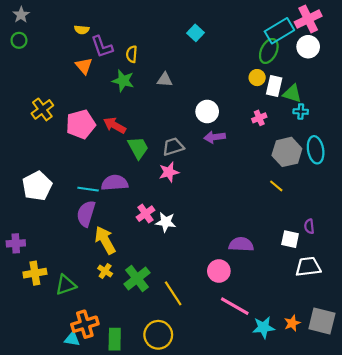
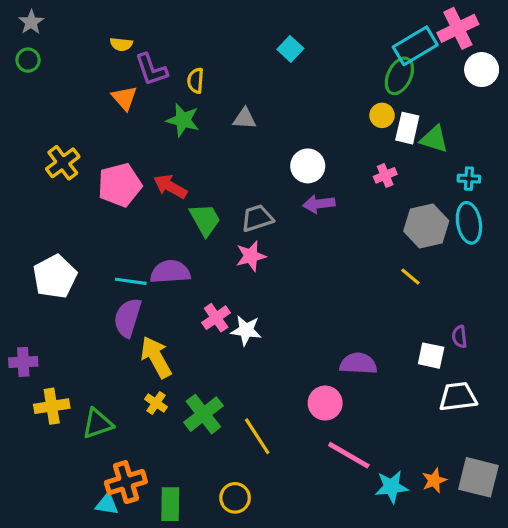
white circle: (308, 47) -> (482, 70), moved
cyan cross: (301, 112) -> (469, 179), moved
yellow circle: (158, 335) -> (235, 498), size x0.7

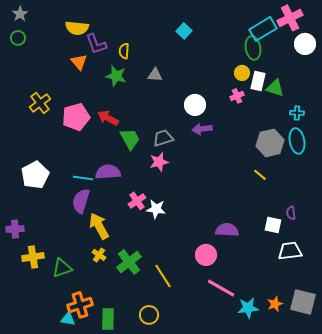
yellow semicircle: (121, 44) -> (77, 28), size x1.6
green ellipse: (399, 76) -> (253, 48), turned -35
pink cross: (385, 175) -> (237, 96), moved

